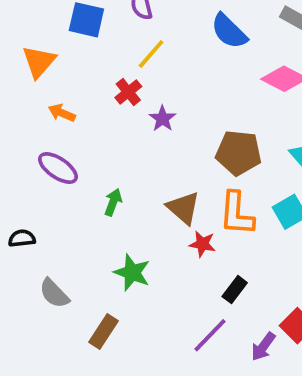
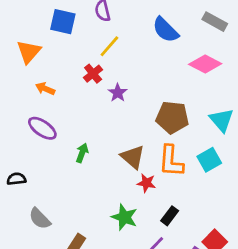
green star: (132, 273) -> (124, 217), moved

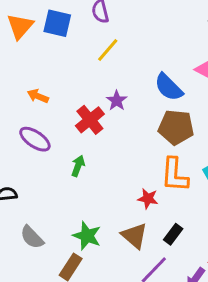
blue semicircle: (166, 30) -> (169, 87), moved
orange triangle: (29, 52) -> (20, 26), moved
red cross: (93, 74) -> (90, 120), moved, size x1.4
brown triangle: (133, 157) -> (134, 236), moved
green star: (124, 217) -> (87, 236), moved

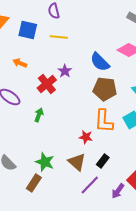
blue square: (57, 23) -> (28, 30), moved
yellow line: (108, 50) -> (59, 37), turned 54
orange arrow: (38, 96) -> (20, 63), moved

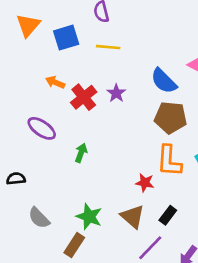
blue square: (28, 30) -> (66, 38), turned -30
red cross: (47, 84) -> (84, 97), moved

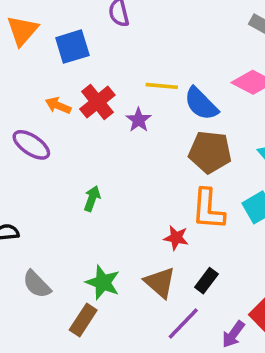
yellow line: (108, 47) -> (162, 86), moved
red cross: (84, 97) -> (97, 102), moved
purple ellipse: (42, 128) -> (31, 145), moved

